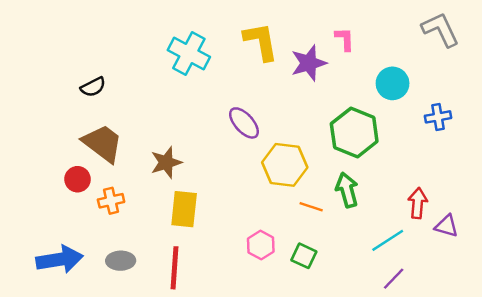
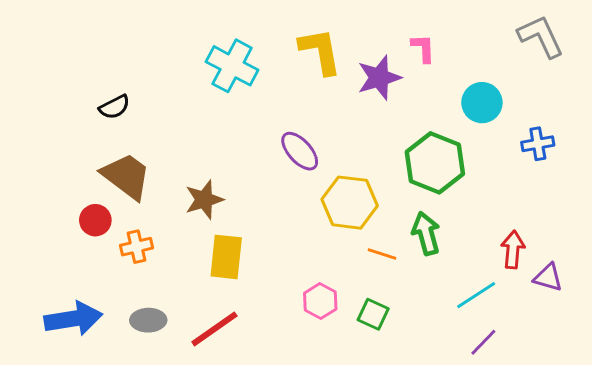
red line: (175, 268) -> (214, 329), turned 51

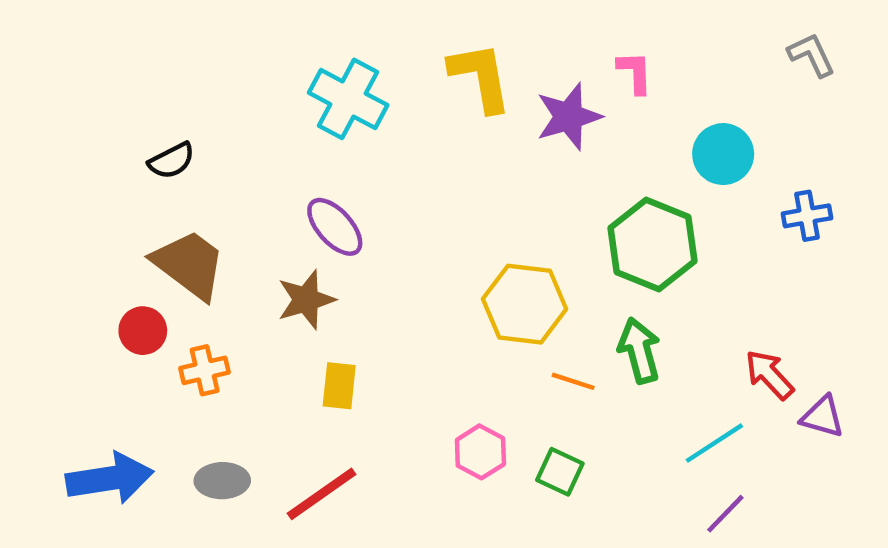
gray L-shape: (541, 36) -> (811, 55), size x0.7
purple ellipse: (300, 151) -> (335, 227), moved
red arrow: (513, 250) -> (769, 375), turned -48
yellow rectangle: (226, 257) -> (339, 386), size x0.7

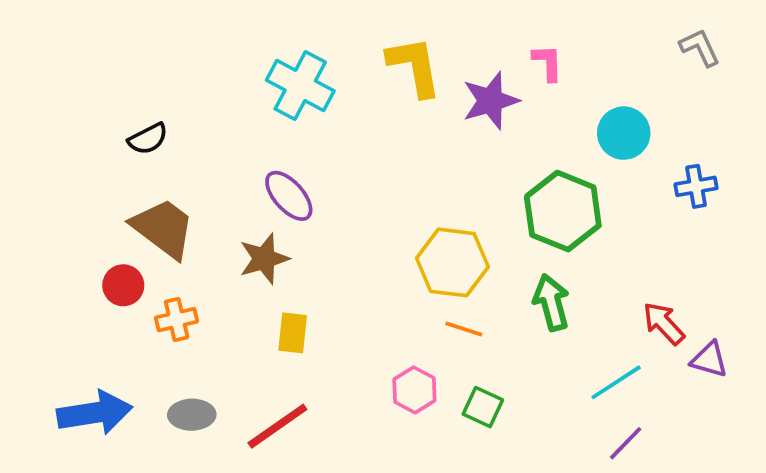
orange line: (573, 381) -> (464, 329), moved

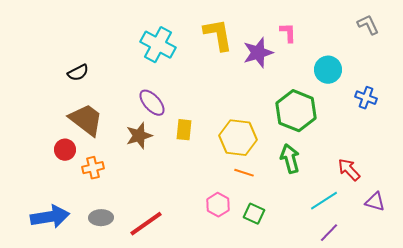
blue cross: (696, 186) -> (366, 98), turned 30
yellow rectangle: (293, 333) -> (184, 130), moved
purple triangle: (709, 359) -> (375, 202), moved

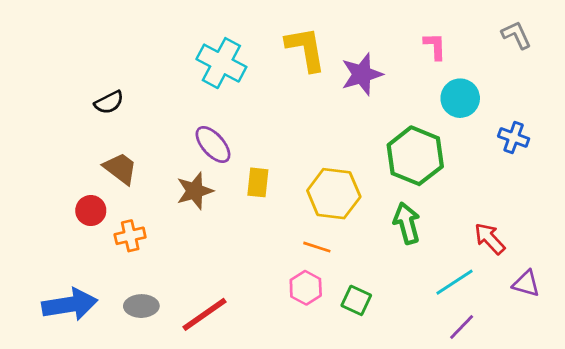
pink L-shape: (288, 33) -> (435, 46), moved
brown trapezoid: (86, 120) -> (120, 168), size x0.7
orange line: (244, 173) -> (317, 247), moved

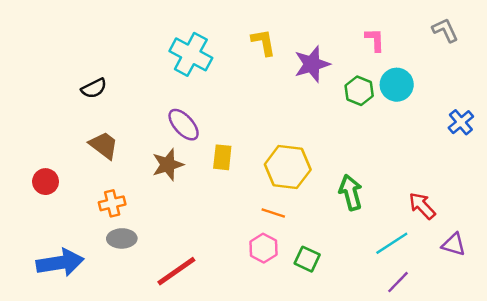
yellow L-shape: (306, 49) -> (263, 42), size x0.7
blue cross: (514, 137) -> (461, 122), moved, turned 30
green hexagon: (415, 156) -> (359, 91), moved, size x0.6
red circle: (91, 211) -> (46, 182), moved
gray ellipse: (141, 306) -> (122, 238), moved

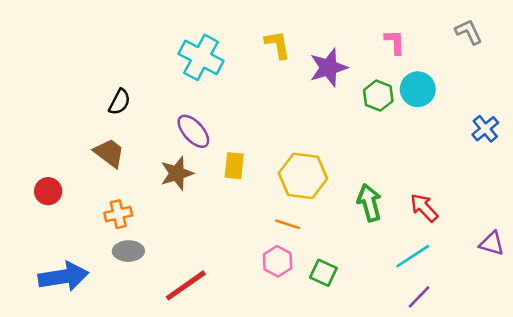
black semicircle: (94, 88) -> (119, 102), moved, turned -35
red arrow: (422, 206) -> (424, 208), moved
purple triangle: (454, 245) -> (492, 243), moved

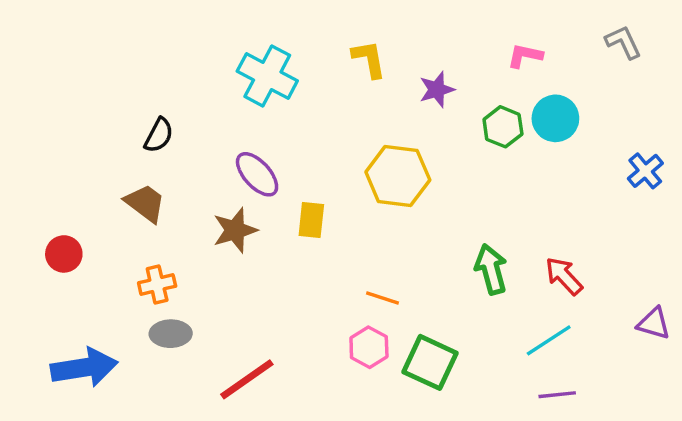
pink L-shape: (395, 42) -> (525, 56), turned -76
purple star: (329, 68) -> (437, 90), size x0.7
yellow hexagon: (303, 176) -> (398, 176), moved
green square: (323, 273) -> (430, 362), size x1.5
purple line: (419, 297) -> (557, 395), turned 40

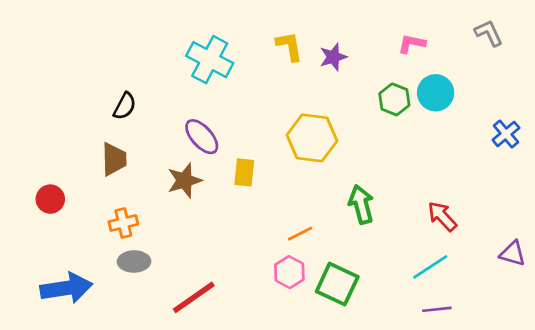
purple star: (437, 90) -> (333, 57), moved
brown trapezoid: (145, 203) -> (114, 159), turned 52
green arrow: (491, 269) -> (361, 204), moved
orange line: (383, 298) -> (300, 234), turned -45

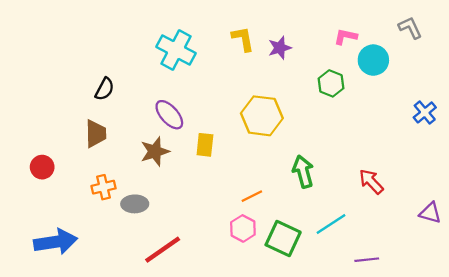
cyan circle: (436, 93) -> (373, 60), moved
gray ellipse: (134, 262) -> (135, 204), moved
cyan line: (430, 267) -> (331, 224), moved

